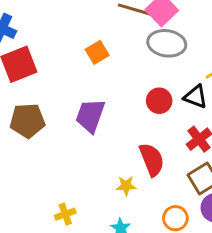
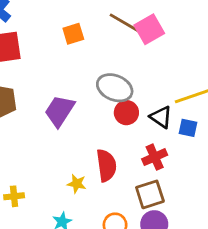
gray ellipse: (167, 43) -> (115, 88), moved
orange square: (97, 52) -> (73, 34), moved

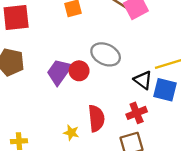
red circle: (126, 113) -> (79, 71), moved
blue square: (188, 128) -> (165, 90), size x1.5

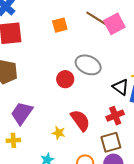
purple trapezoid: (59, 72) -> (22, 113), moved
red semicircle: (96, 118) -> (80, 120), turned -30

